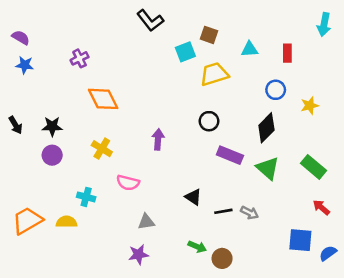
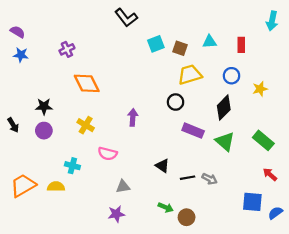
brown square: (209, 35) -> (180, 48), moved
yellow trapezoid: (214, 74) -> (190, 75), moved
black arrow: (16, 125) -> (13, 125), moved

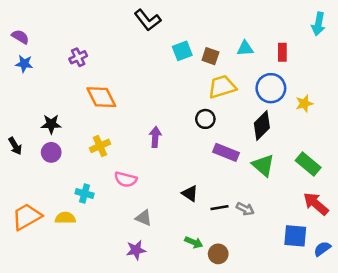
blue circle: (231, 76) -> (271, 88), size x1.5
yellow cross: (86, 125) -> (100, 146), turned 35
red arrow: (270, 174) -> (316, 204), size x1.5
gray triangle: (123, 187) -> (144, 218), turned 32

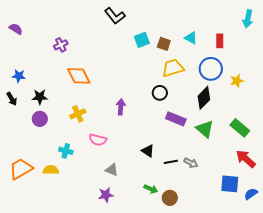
cyan triangle: (245, 48) -> (191, 38), turned 32
blue star: (24, 64) -> (19, 76), moved
black arrow: (15, 146) -> (12, 99), moved

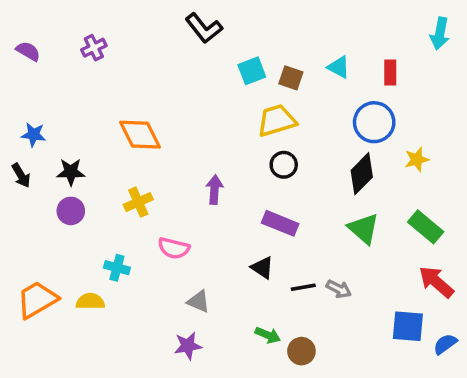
purple cross: (61, 45) -> (94, 48), moved
yellow trapezoid: (173, 68) -> (277, 120), moved
yellow star: (237, 81) -> (417, 159), moved
purple rectangle: (176, 119) -> (280, 223), moved

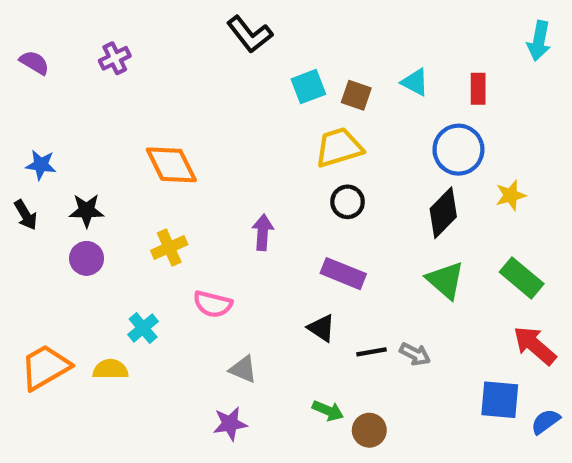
cyan cross: (117, 268) -> (143, 328), turned 35

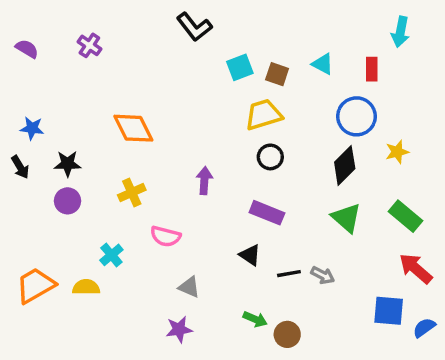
cyan arrow: (539, 41) -> (400, 32), moved
purple cross: (115, 58) -> (89, 45), turned -30

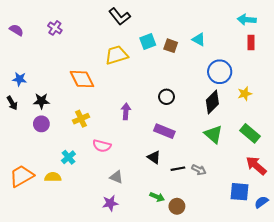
cyan arrow: (400, 32) -> (247, 20), turned 84
red rectangle: (372, 69) -> (251, 43), moved
yellow trapezoid: (264, 115) -> (116, 55), moved

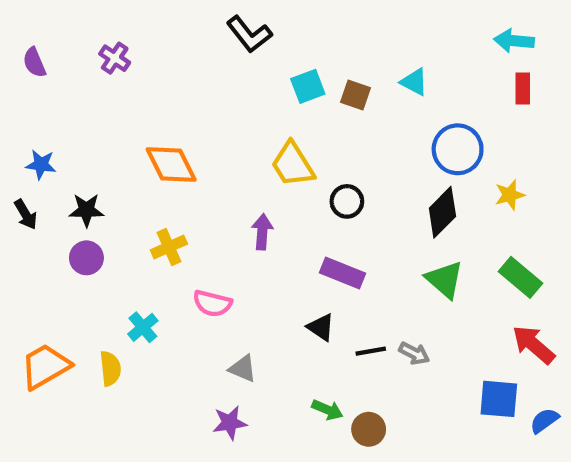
purple semicircle: (16, 30) -> (34, 62), turned -144
yellow trapezoid: (116, 55) -> (293, 164), moved, turned -105
yellow semicircle: (53, 177) -> (110, 369), turned 84

